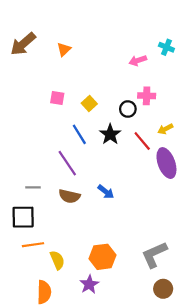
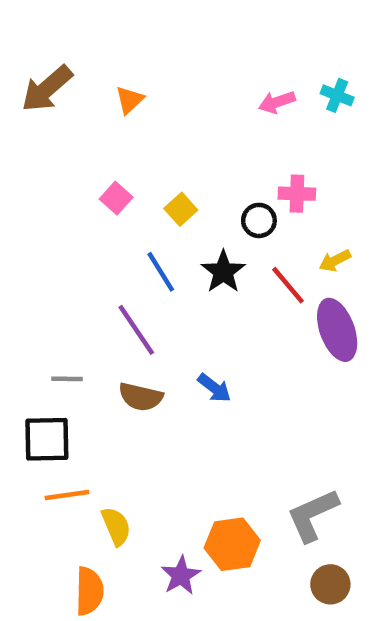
pink arrow: (138, 60) -> (277, 102), moved
pink square: (57, 98) -> (116, 198), turned 32
orange hexagon: (102, 257) -> (232, 544), moved

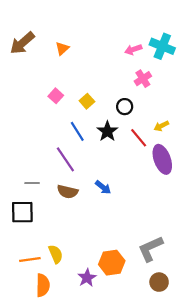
cyan cross: (337, 95) -> (162, 46), size x1.6
pink cross: (297, 194) -> (143, 79), moved, turned -35
orange line: (67, 495) -> (30, 259), moved

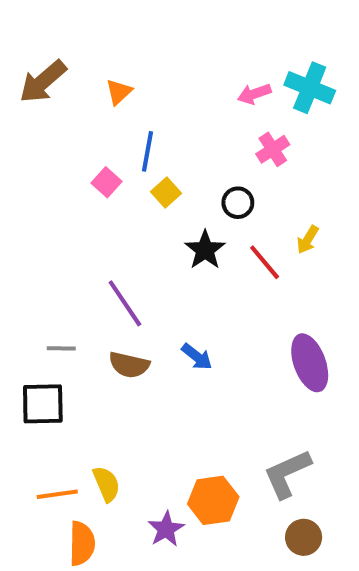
yellow arrow: (161, 126) -> (308, 240), turned -32
blue line: (77, 131) -> (148, 151), moved, turned 42
purple ellipse: (162, 159) -> (310, 363), moved

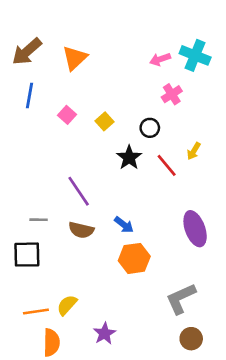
orange triangle: (119, 92) -> (75, 58), size x1.5
blue line: (148, 151) -> (29, 95), moved
yellow semicircle: (106, 484) -> (67, 305), turned -115
orange hexagon: (213, 500) -> (134, 258), moved

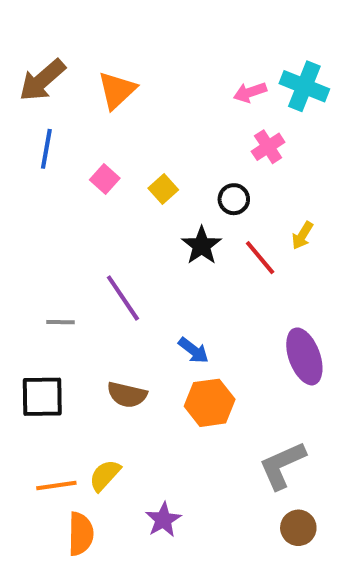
gray line: (39, 220) -> (60, 322), moved
brown semicircle: (81, 230) -> (127, 395), moved

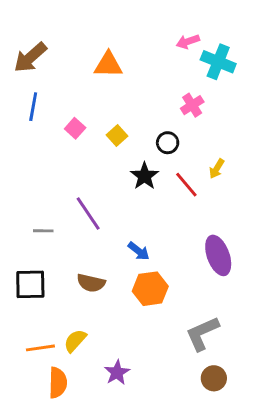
orange triangle: (117, 90) -> (108, 65), moved, turned 44
pink arrow: (250, 92) -> (188, 42), moved

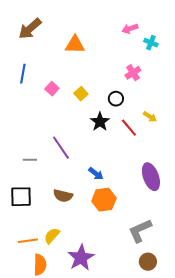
brown arrow: (30, 57) -> (30, 29), moved
cyan cross: (218, 62) -> (151, 43), size x0.6
yellow arrow: (217, 169) -> (150, 117), turned -88
purple star: (117, 372) -> (81, 258), size x1.5

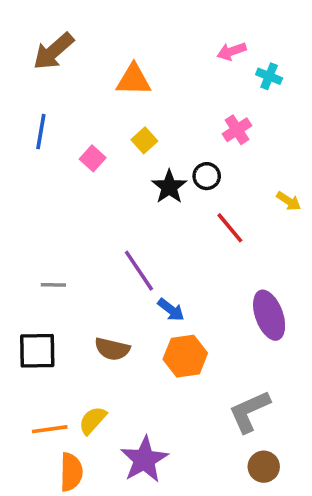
yellow square: (81, 94) -> (144, 140), moved
yellow arrow: (150, 117) -> (289, 201), moved
black star: (100, 122) -> (169, 187), moved
purple line: (61, 148) -> (139, 271), moved

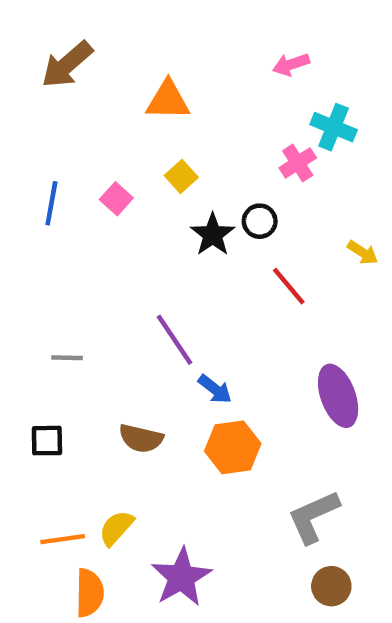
cyan cross: (269, 76) -> (334, 127), moved, size x1.4
blue line: (41, 132) -> (51, 203), moved
black square: (37, 351) -> (47, 441), size x0.7

